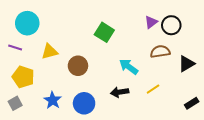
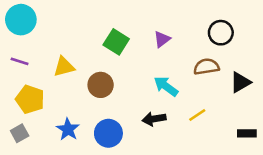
purple triangle: (151, 22) -> (162, 39), moved
cyan circle: (27, 23) -> (21, 20), moved
green square: (104, 32) -> (116, 42), moved
black rectangle: (192, 103) -> (247, 133), turned 32

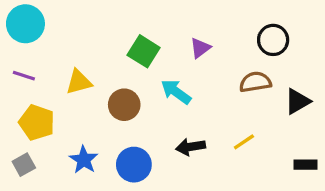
cyan arrow: (166, 86) -> (176, 92), moved

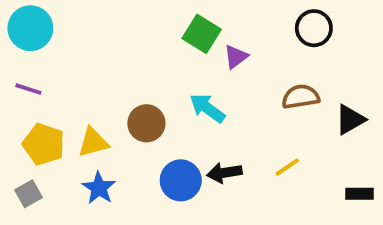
black circle: (273, 40) -> (314, 28), moved
green square: (144, 51) -> (202, 34), moved
yellow triangle: (79, 82) -> (93, 142), moved
blue circle: (134, 165) -> (181, 180), moved

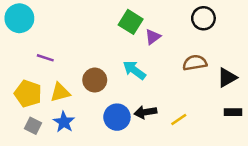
purple line: (28, 89) -> (45, 58), moved
yellow line: (287, 167) -> (179, 120), moved
gray square: (28, 194) -> (33, 126), moved, turned -35
black rectangle: (360, 194) -> (233, 112), moved

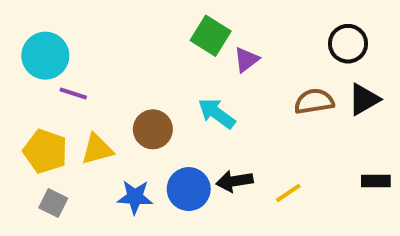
cyan circle: (19, 18) -> (45, 56), moved
black circle: (203, 18) -> (348, 44), moved
black triangle: (227, 78) -> (364, 99), moved
blue star: (64, 122) -> (135, 197), moved, turned -30

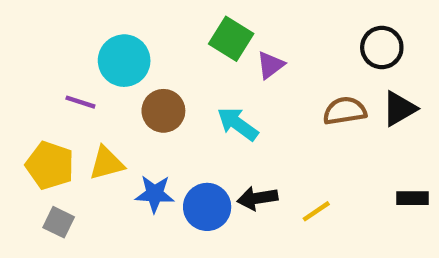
cyan circle: (45, 56) -> (124, 61), moved
brown circle: (153, 129) -> (163, 111), moved
blue star: (135, 197) -> (155, 194), moved

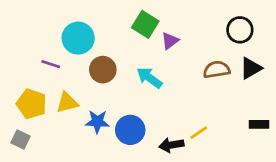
black arrow: (257, 198) -> (171, 145), moved
gray square: (59, 222) -> (21, 140), moved

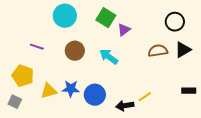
cyan circle: (78, 38) -> (65, 16), moved
yellow triangle: (67, 102) -> (49, 91), moved

